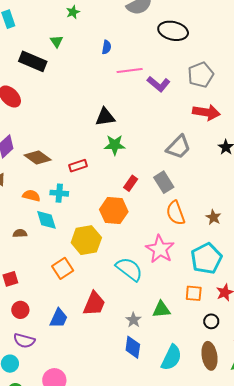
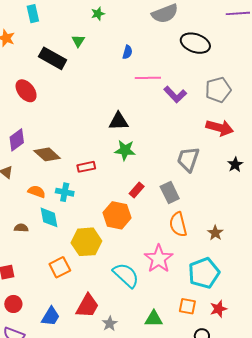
gray trapezoid: (178, 147) -> (188, 159), turned 148
gray star: (133, 320) -> (110, 323), moved

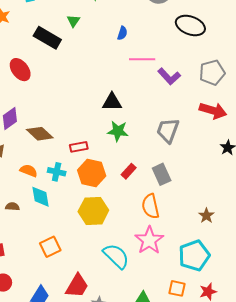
gray trapezoid: (188, 159) -> (168, 130), moved
orange hexagon: (117, 215) -> (92, 173), moved
orange semicircle: (178, 224) -> (150, 206), moved
yellow hexagon: (86, 242) -> (93, 211), moved

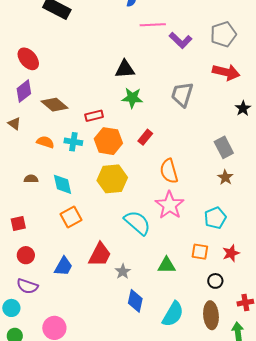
red ellipse: (20, 70) -> (28, 59), moved
gray rectangle: (162, 174) -> (224, 147), moved
cyan diamond: (40, 197) -> (62, 184), moved
cyan pentagon: (194, 256) -> (215, 218), size x0.7

